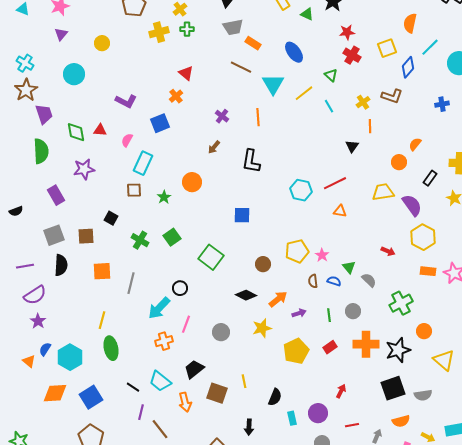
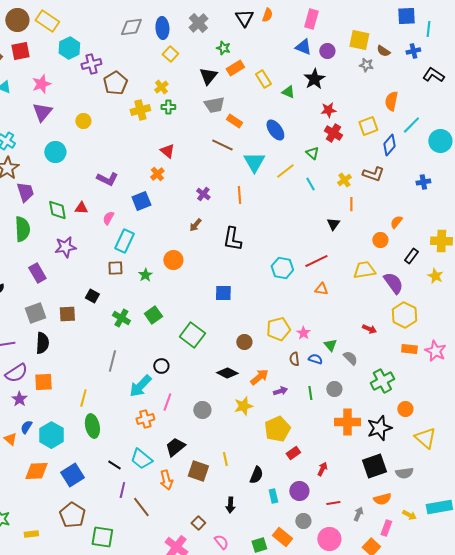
purple triangle: (61, 34) -> (42, 112), size x1.5
orange square: (102, 271) -> (43, 382), moved
red rectangle: (330, 347) -> (293, 453), moved

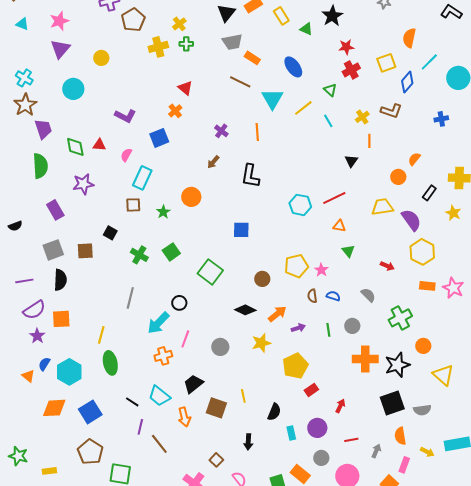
red cross: (333, 133) -> (351, 70), turned 30
green triangle: (330, 345) -> (348, 251), moved
orange semicircle: (382, 499) -> (400, 436), turned 96

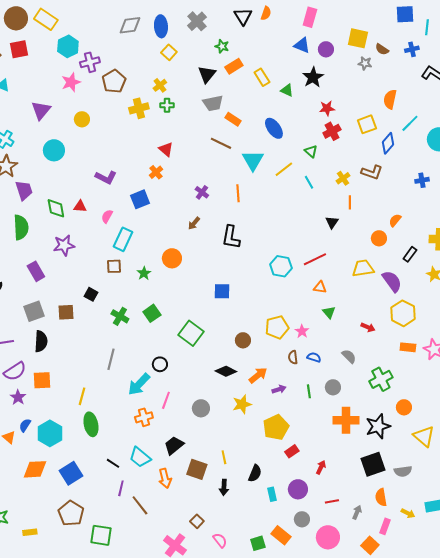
pink star: (59, 21) -> (71, 82), moved
black arrow: (248, 442) -> (224, 487), moved

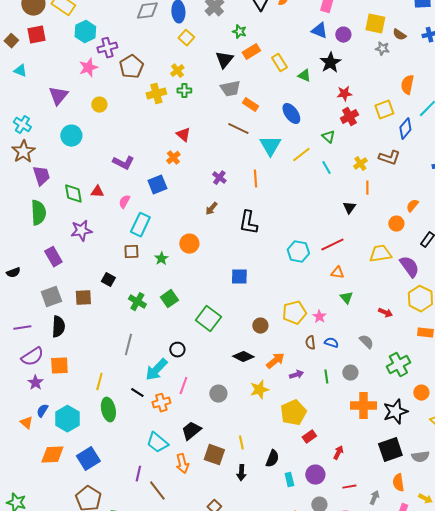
black line: (113, 463) -> (137, 393), moved

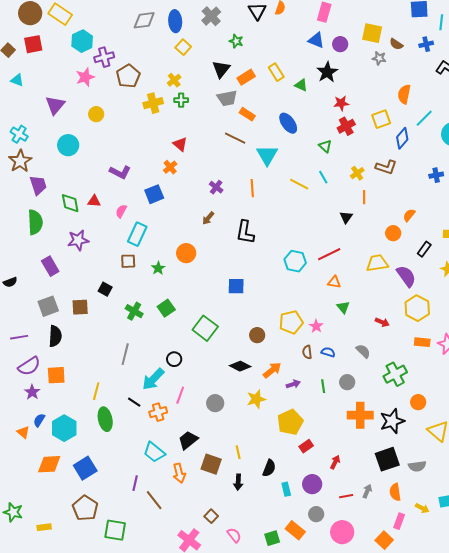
orange rectangle: (251, 52) -> (246, 77), moved
yellow line: (301, 155) -> (299, 184), moved, turned 66
gray arrow: (374, 498) -> (367, 491), moved

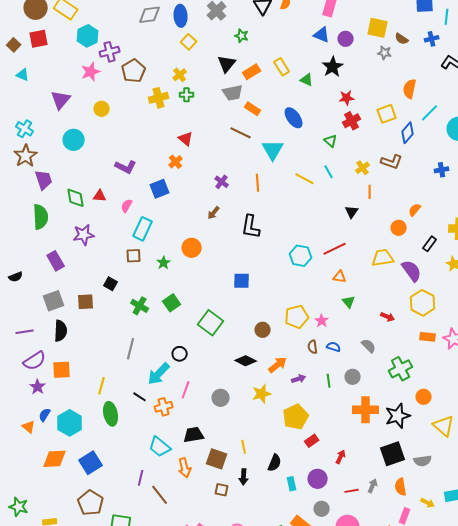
black trapezoid: (188, 440) -> (194, 435), turned 30
brown square: (211, 516) -> (222, 490), moved, turned -32

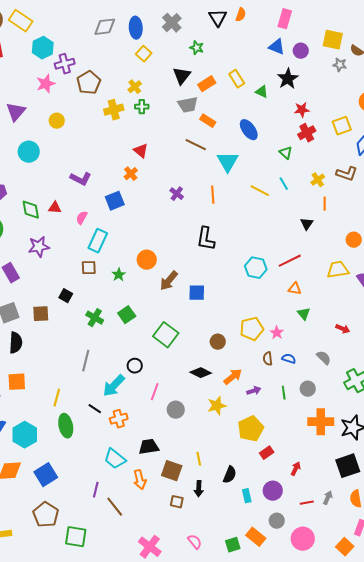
brown arrow: (214, 213) -> (169, 281), moved, size x1.5
pink line: (186, 390) -> (155, 392), moved

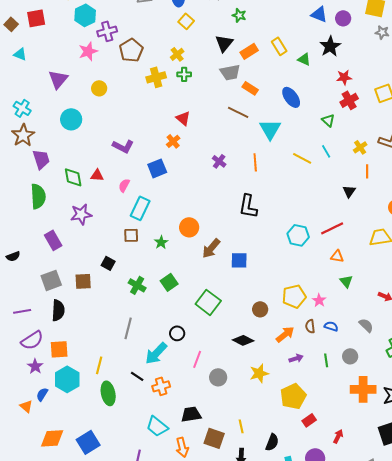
orange arrow: (233, 377) -> (285, 334), moved
cyan hexagon: (25, 435) -> (67, 379), moved

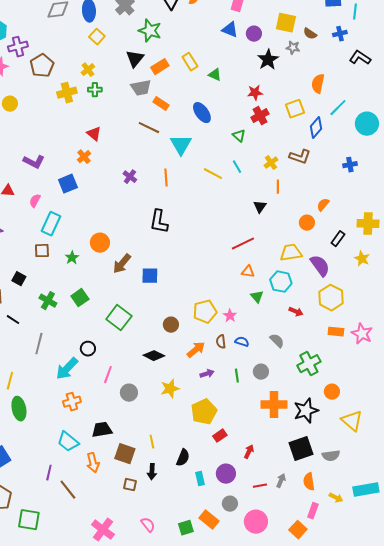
green star: (239, 15) -> (150, 31), size x1.6
black star: (330, 46) -> (268, 60), moved
cyan hexagon: (298, 235) -> (281, 282), moved
black line: (137, 376) -> (13, 320), moved

